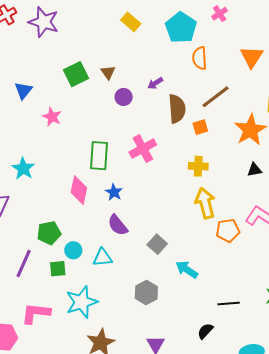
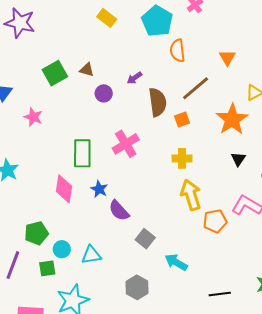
orange triangle: (252, 57) -> (227, 58), moved, size x0.7
brown triangle: (108, 72) -> (87, 70), turned -35
black triangle: (254, 170) -> (238, 159), turned -42
purple semicircle: (118, 225) -> (119, 211), moved

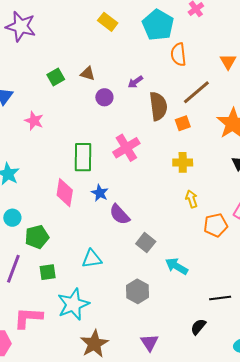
green square: (55, 73) -> (56, 77), size x0.7
yellow arrow: (191, 195) -> (192, 199), size x0.6
cyan circle: (62, 249) -> (12, 218), moved

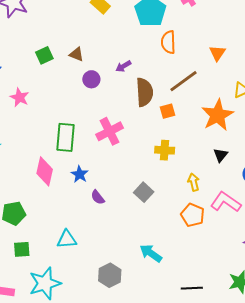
yellow arrow: (192, 199) -> (194, 182), moved
purple semicircle: (119, 214) -> (98, 197), size x0.7
orange pentagon: (216, 225) -> (193, 215), turned 30
gray square: (146, 243) -> (144, 192), moved

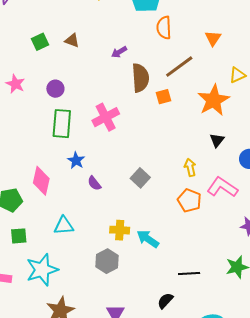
purple circle: (91, 79) -> (55, 89), moved
yellow cross: (165, 150) -> (120, 230), moved
pink diamond: (45, 171) -> (41, 181), moved

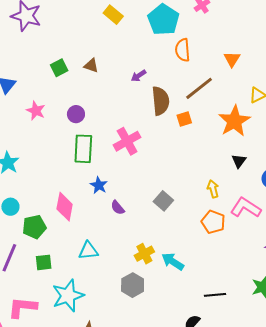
yellow cross: (120, 230) -> (144, 254), turned -30

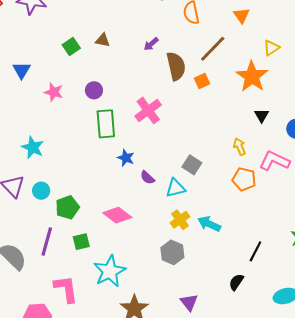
pink diamond: (65, 207) -> (117, 215), moved, turned -56
cyan triangle: (88, 251) -> (176, 188), moved
black line: (215, 295) -> (255, 251), turned -50
pink L-shape: (22, 307) -> (66, 289), turned 84

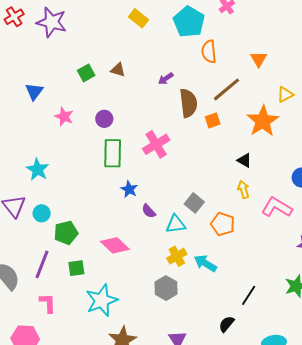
black triangle: (262, 115) -> (244, 160), moved, turned -35
orange pentagon: (244, 179) -> (223, 224), moved
pink L-shape: (66, 289) -> (48, 303), moved, size x0.7

